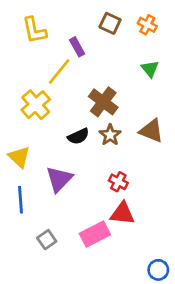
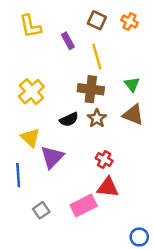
green triangle: (150, 69) -> (132, 84), moved
yellow line: (59, 72) -> (97, 57), moved, turned -55
brown cross: (103, 102) -> (91, 89), turned -30
yellow triangle: (19, 157) -> (30, 138), moved

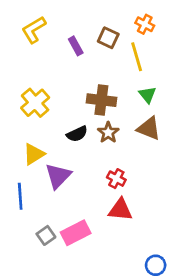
brown square: (97, 20) -> (108, 38), moved
yellow L-shape: (30, 26) -> (34, 30), turned 70
yellow line: (97, 57) -> (137, 57), moved
yellow triangle: (30, 138) -> (34, 154), turned 45
pink rectangle: (84, 205) -> (76, 233), moved

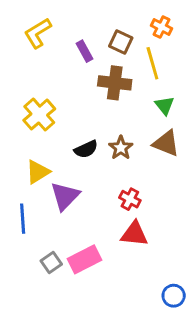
brown cross: (101, 100) -> (115, 83), moved

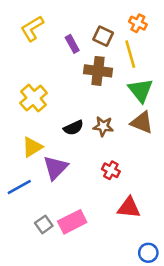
green triangle: (165, 105) -> (141, 90), size x1.5
brown star: (121, 148) -> (103, 126), turned -30
blue line: (23, 219) -> (19, 187), turned 65
red triangle: (134, 234) -> (129, 208), moved

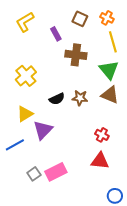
brown square: (103, 36) -> (80, 19), moved
yellow line: (130, 54) -> (113, 42), moved
red cross: (111, 170) -> (102, 135), moved

